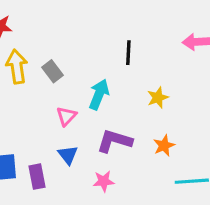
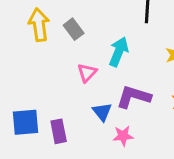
blue triangle: (68, 155) -> (102, 112), moved

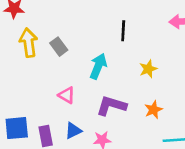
pink triangle: (87, 73) -> (67, 95), moved, turned -42
blue triangle: (102, 112) -> (73, 131), moved, turned 42

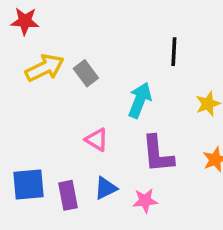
yellow arrow: (29, 43) -> (45, 68), turned 72
purple L-shape: (111, 106) -> (158, 154), turned -112

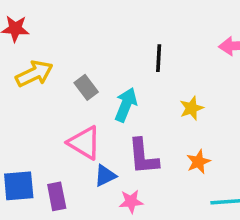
gray rectangle: (86, 73) -> (86, 87), moved
pink triangle: (97, 140) -> (84, 143), size x1.5
blue triangle: (106, 188) -> (105, 176), moved

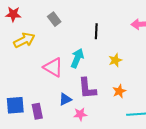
gray rectangle: (86, 87) -> (54, 19), moved
pink triangle: (84, 143) -> (53, 67), moved

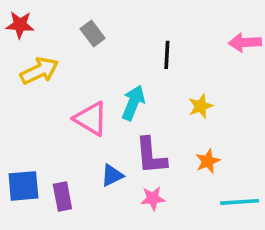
pink star: (80, 114) -> (153, 198), moved

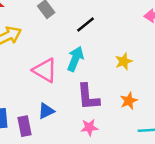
black line: (167, 55) -> (86, 24), moved, turned 48
blue triangle: (112, 175) -> (46, 111), moved

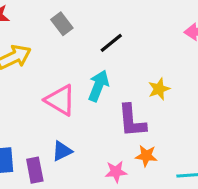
purple L-shape: (88, 97) -> (132, 121), moved
orange star: (129, 101) -> (146, 156), moved, turned 30

